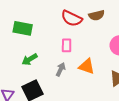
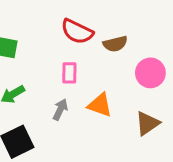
brown semicircle: (97, 15) -> (115, 44), moved

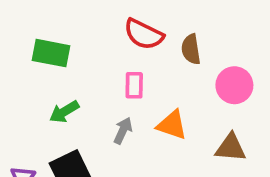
brown semicircle: (115, 44) -> (191, 49), turned 95
brown triangle: (147, 123) -> (231, 148), turned 40

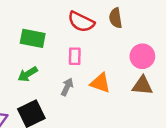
brown semicircle: (191, 49) -> (116, 18), moved
green rectangle: (51, 53) -> (33, 38), moved
brown triangle: (231, 148) -> (142, 86), moved

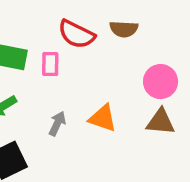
brown semicircle: (116, 18) -> (124, 29), turned -78
pink rectangle: (75, 56) -> (50, 64), moved

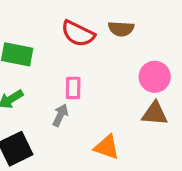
pink rectangle: (50, 64) -> (73, 88), moved
orange triangle: (103, 118) -> (107, 147), moved

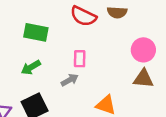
gray arrow: (60, 115) -> (70, 80), turned 36

